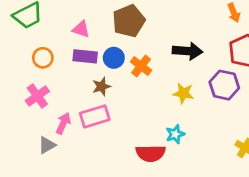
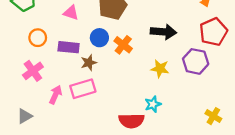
purple rectangle: (85, 56) -> (69, 47), moved
gray triangle: (47, 145) -> (25, 116), moved

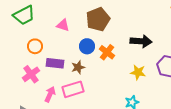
purple rectangle: (69, 47) -> (55, 63), moved

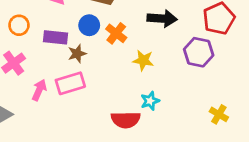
purple rectangle: (55, 63) -> (55, 37), moved
yellow star: (138, 72) -> (143, 60), moved

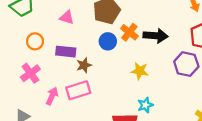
blue circle: (89, 25) -> (108, 41), moved
orange cross: (116, 33) -> (129, 32), moved

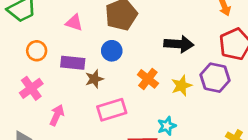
orange cross: (129, 32) -> (148, 79), moved
blue circle: (108, 41) -> (112, 51), moved
yellow star: (140, 71) -> (181, 86), moved, turned -30
pink rectangle: (78, 90) -> (112, 110), moved

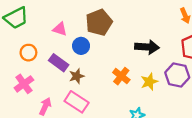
blue circle: (112, 51) -> (81, 46), moved
purple rectangle: (73, 63) -> (59, 63), turned 30
pink rectangle: (112, 110) -> (77, 102), moved, turned 50

